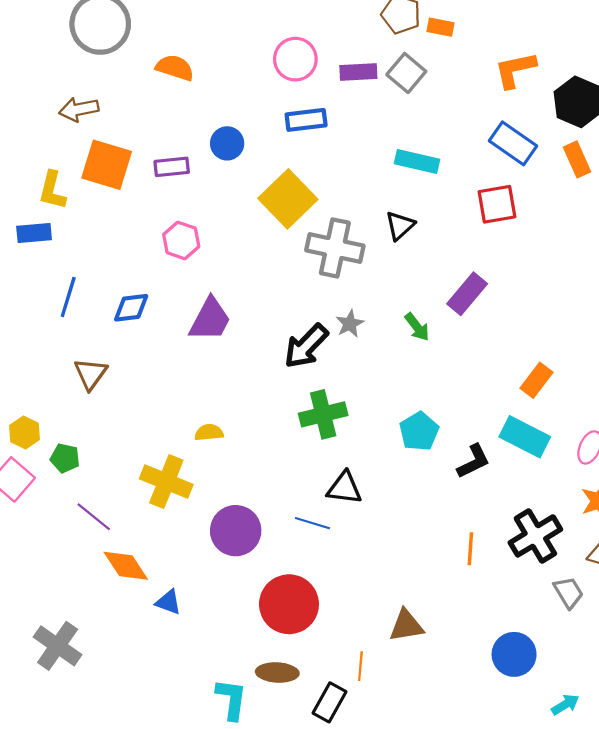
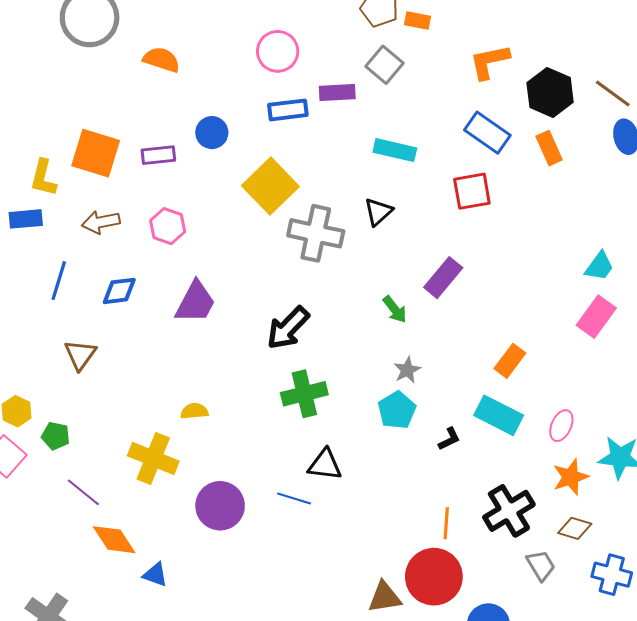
purple rectangle: (358, 72) -> (337, 92), moved
brown arrow: (79, 109) -> (101, 222), moved
gray star: (350, 324) -> (407, 370), moved
black L-shape: (474, 461) -> (449, 439), size x0.7
red circle: (289, 604) -> (434, 577), moved

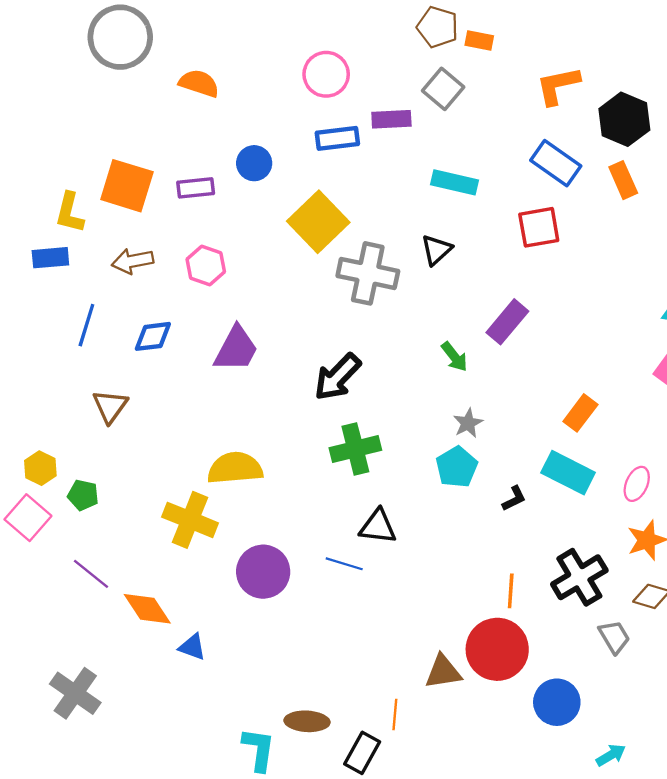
yellow semicircle: (194, 411) -> (235, 468), size x1.8
purple line: (83, 492) -> (91, 574), moved

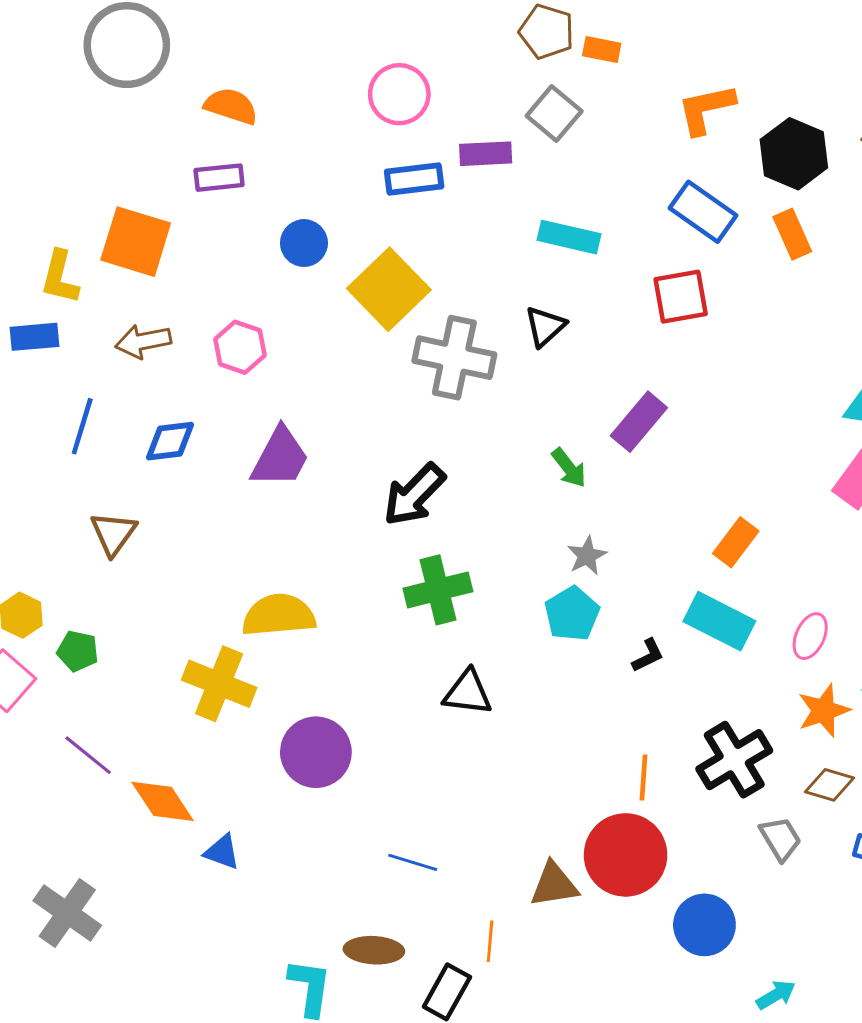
blue circle: (254, 163) -> (304, 243), moved
purple rectangle: (196, 188) -> (219, 178), moved
blue line: (344, 564) -> (413, 862), moved

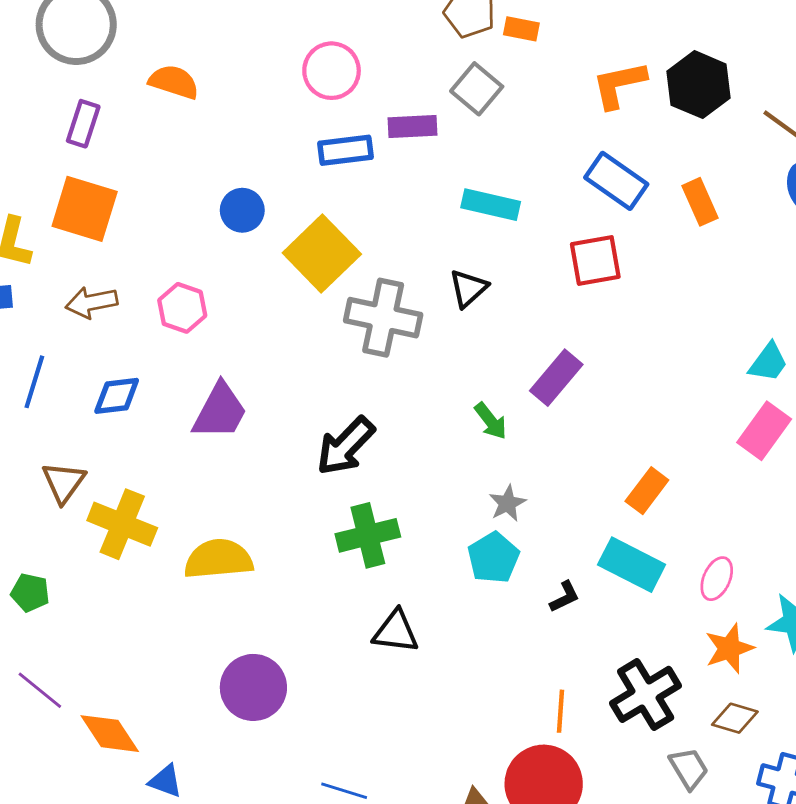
black hexagon: (794, 154) -> (699, 85), moved
purple rectangle: (219, 178) -> (83, 124), moved, turned -66
yellow cross: (219, 684) -> (122, 524), moved

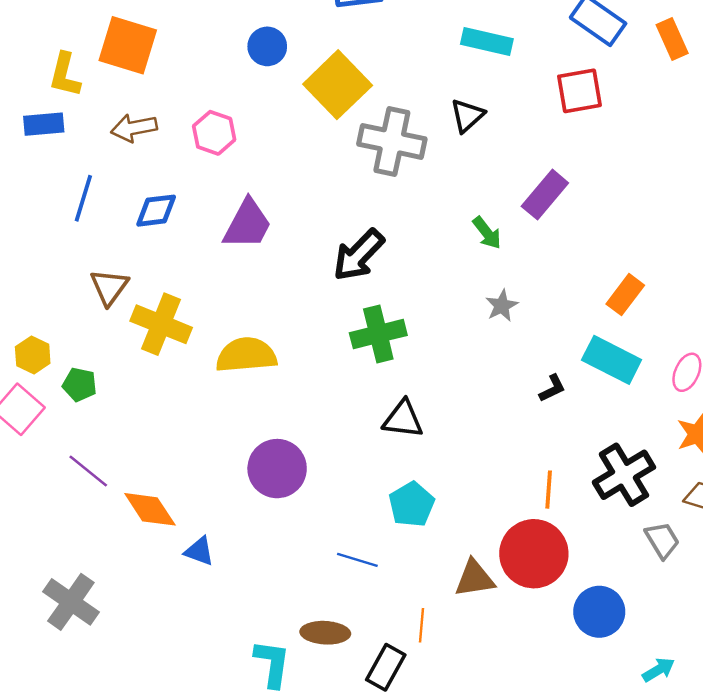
cyan pentagon: (493, 558) -> (412, 504), moved

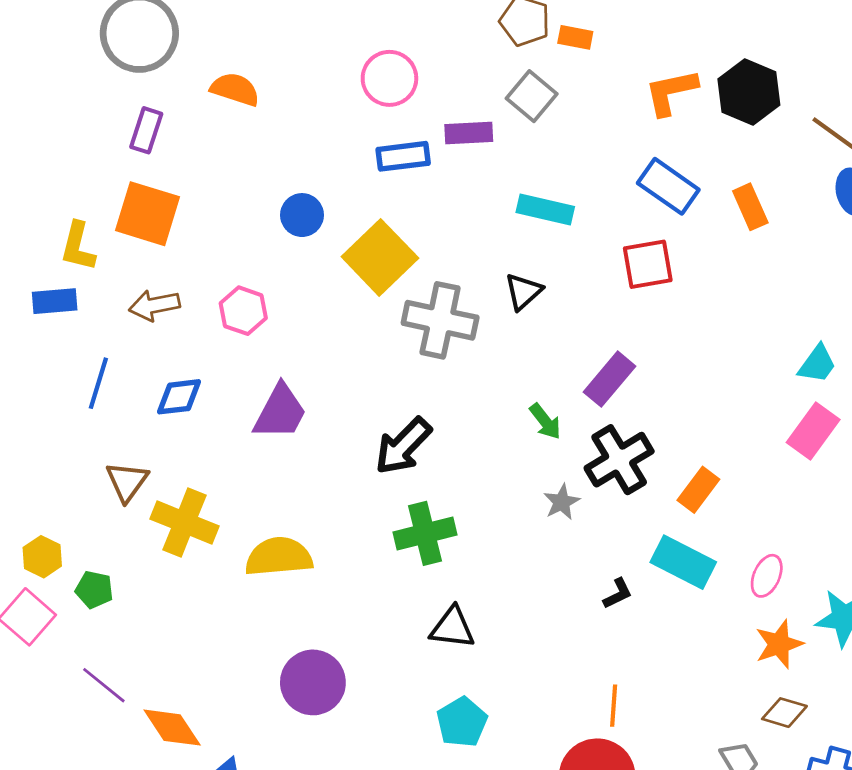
black cross: (624, 475) -> (619, 460), moved

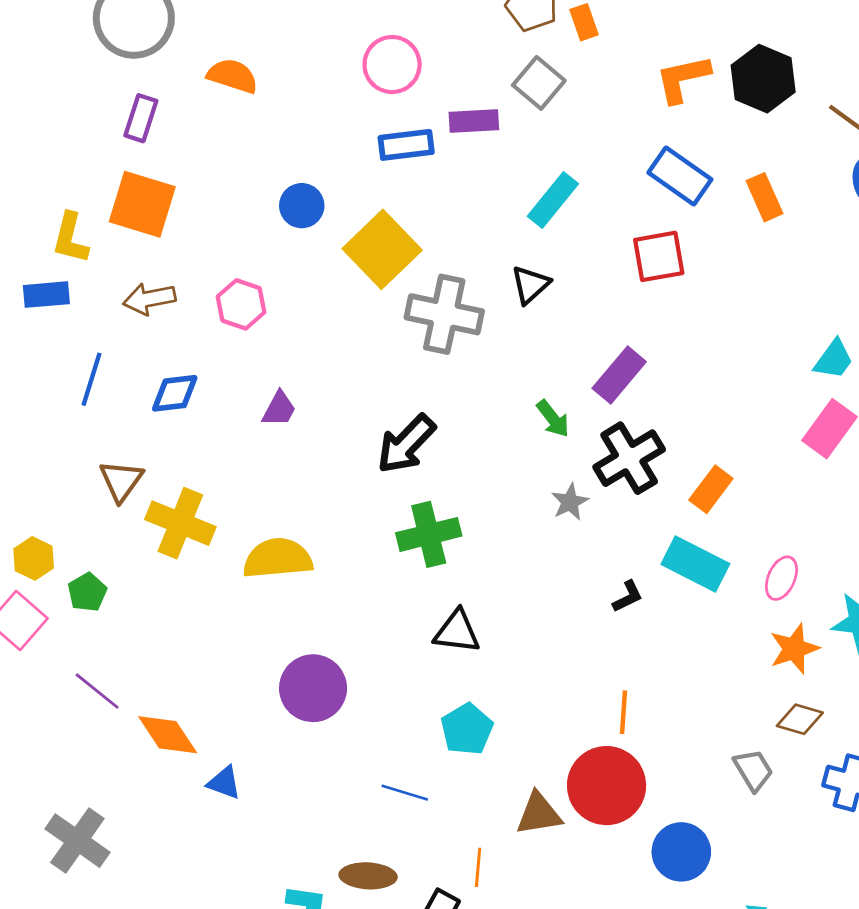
orange rectangle: (575, 37) -> (584, 22), turned 60
cyan rectangle: (545, 210) -> (553, 200), turned -64
purple trapezoid: (280, 412) -> (279, 409), size x0.6
green pentagon: (94, 590) -> (87, 592), turned 30

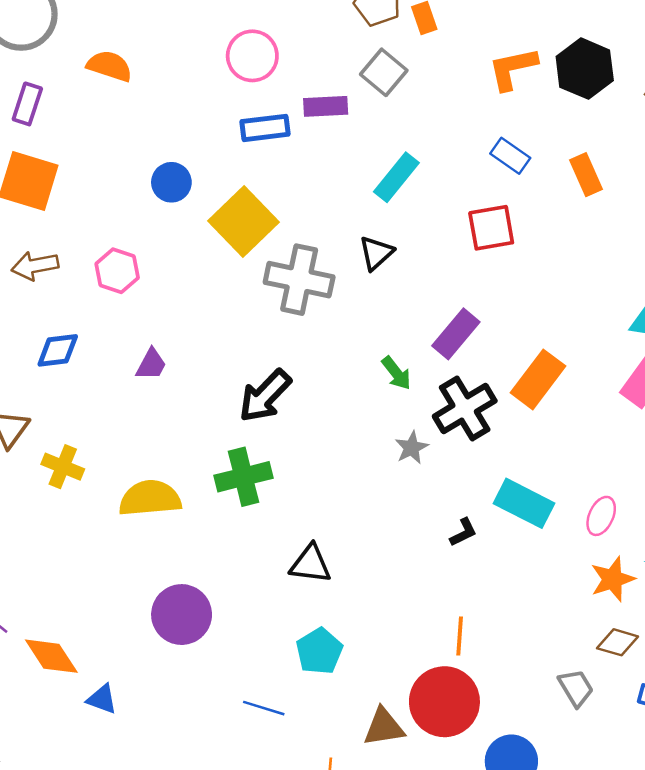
blue rectangle: (680, 176) -> (510, 156), size x0.7
orange rectangle: (711, 489) -> (538, 379), moved, size x1.4
yellow cross: (180, 523) -> (63, 467), size x0.7
green cross: (429, 534) -> (243, 477), moved

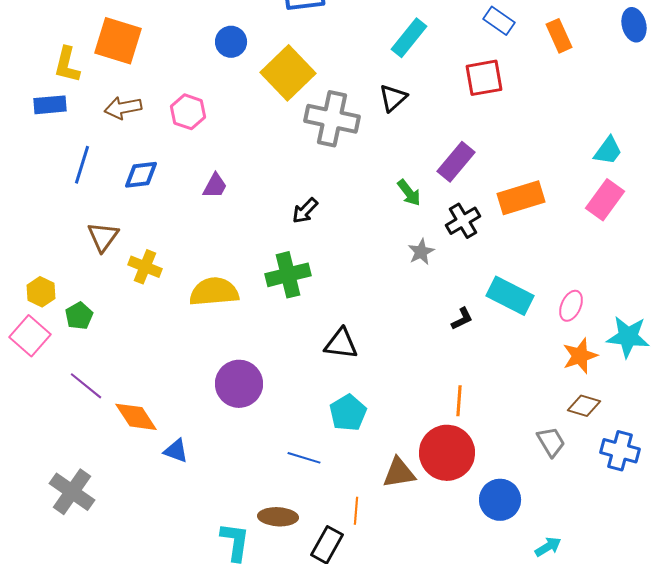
orange rectangle: (538, 379) -> (521, 198), turned 36
black arrow: (265, 396) -> (305, 211), size x0.6
black cross: (465, 409) -> (463, 221), size x0.7

